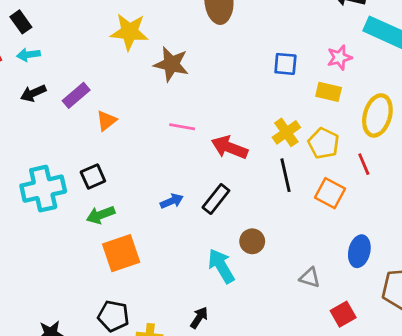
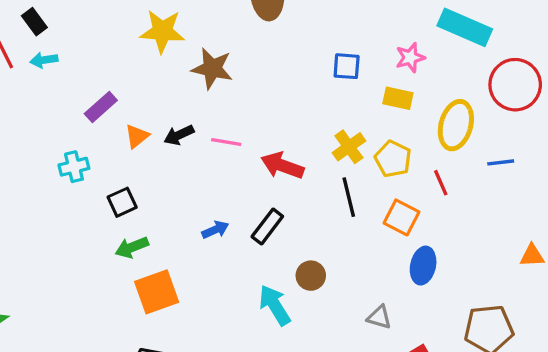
black arrow: (33, 93) -> (179, 135), moved
cyan cross: (43, 189) -> (74, 167), moved, size x0.6
blue ellipse: (359, 251) -> (423, 266), moved

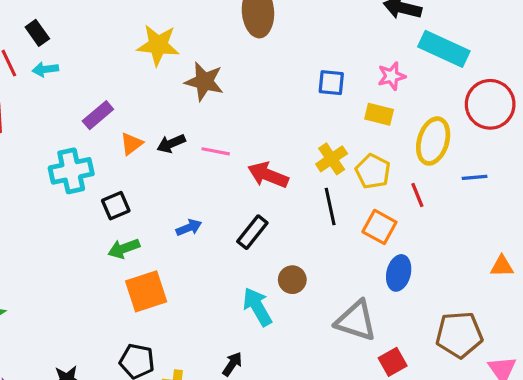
cyan cross: (74, 167) -> (71, 171), size x1.5
blue arrow: (215, 230) -> (189, 228), moved
gray triangle: (379, 317) -> (356, 321), size x1.8

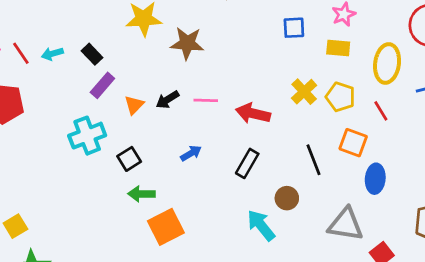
black rectangle: (37, 33) -> (92, 54), moved
black line: (330, 206) -> (314, 160), moved
blue arrow: (189, 228) -> (191, 153), moved
green arrow: (124, 248) -> (141, 194), turned 30

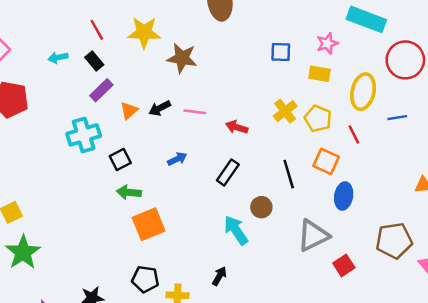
red line: (21, 53) -> (97, 30), moved
red arrow: (253, 113) -> (237, 127), size x0.7
gray triangle: (346, 224) -> (313, 235), turned -40

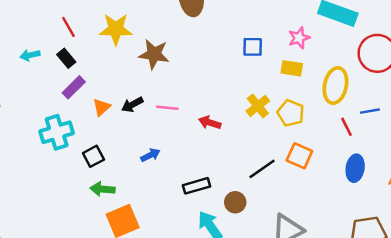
red line: (354, 134) -> (347, 127), moved
black rectangle: (228, 172) -> (197, 186), moved, turned 40
black line: (289, 174) -> (262, 169), turned 72
blue ellipse: (344, 196) -> (355, 168), moved

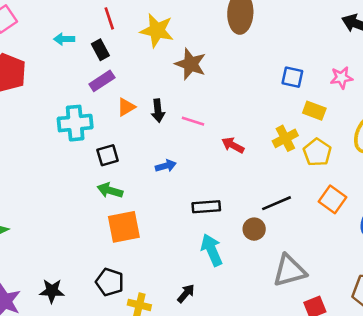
yellow rectangle: (292, 68) -> (314, 111), moved
black arrow: (132, 105) -> (158, 111), turned -80
orange square: (299, 156) -> (333, 199), moved
brown circle: (235, 202) -> (254, 229), moved

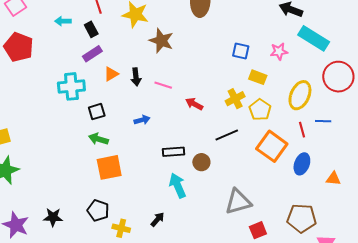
orange square: (333, 199) -> (272, 146), size x1.4
black line: (276, 203) -> (227, 135), moved
brown circle: (254, 229) -> (201, 162), moved

